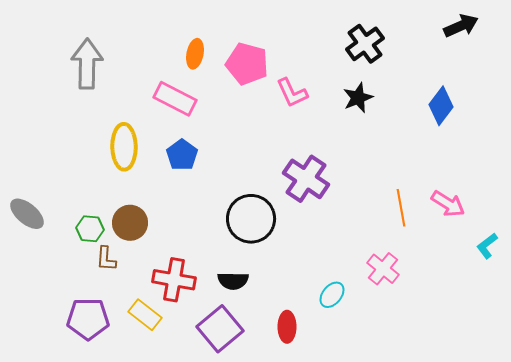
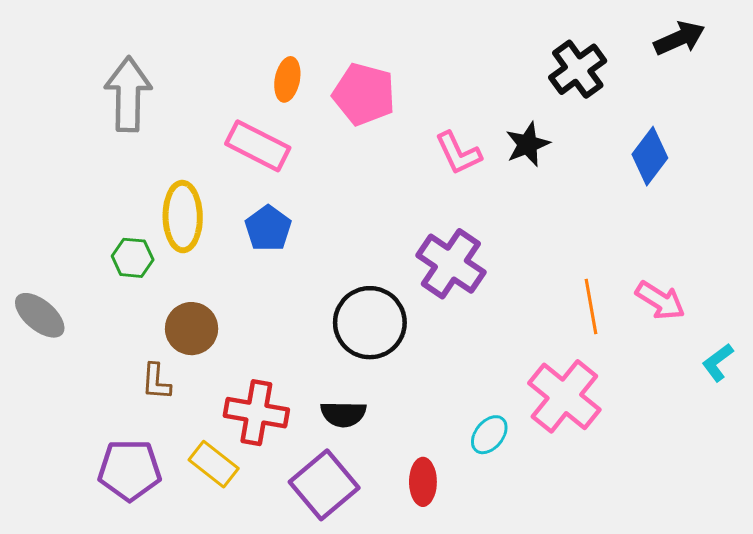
black cross: (365, 44) -> (578, 69), moved
pink L-shape: (292, 93) -> (458, 153), moved
green hexagon: (90, 229) -> (133, 258), moved
pink cross: (383, 269) -> (564, 396), size x1.5

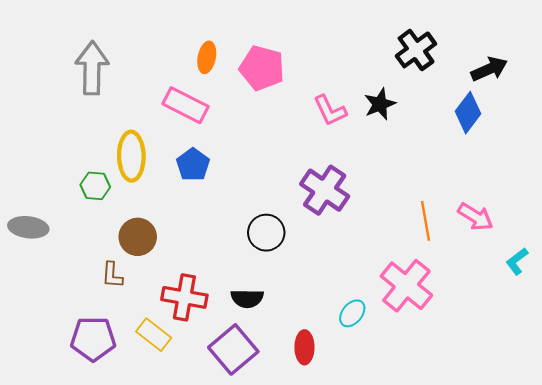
black arrow: (679, 38) -> (489, 69), moved
gray ellipse: (40, 315) -> (28, 227), turned -33
black circle: (370, 323) -> (266, 233), size x0.7

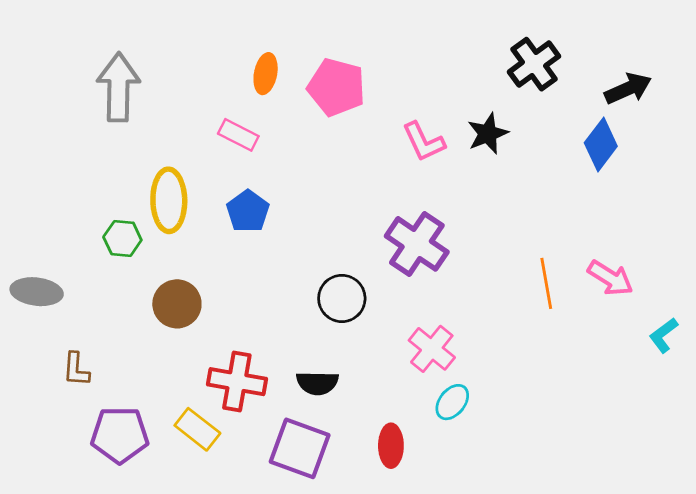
pink rectangle: (186, 105) -> (238, 135), size x0.7
brown L-shape: (112, 275) -> (76, 369), moved
pink cross: (406, 286) -> (432, 349), moved, size x0.7
purple square: (233, 349) -> (300, 448), turned -30

